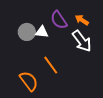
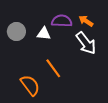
purple semicircle: (59, 20) -> (62, 21), turned 126
gray circle: (27, 32) -> (16, 31), moved

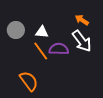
purple semicircle: (62, 21) -> (59, 49), moved
orange line: (53, 68) -> (41, 51), moved

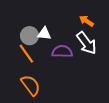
gray circle: (16, 30) -> (30, 36), moved
orange line: (41, 51) -> (26, 54), moved

